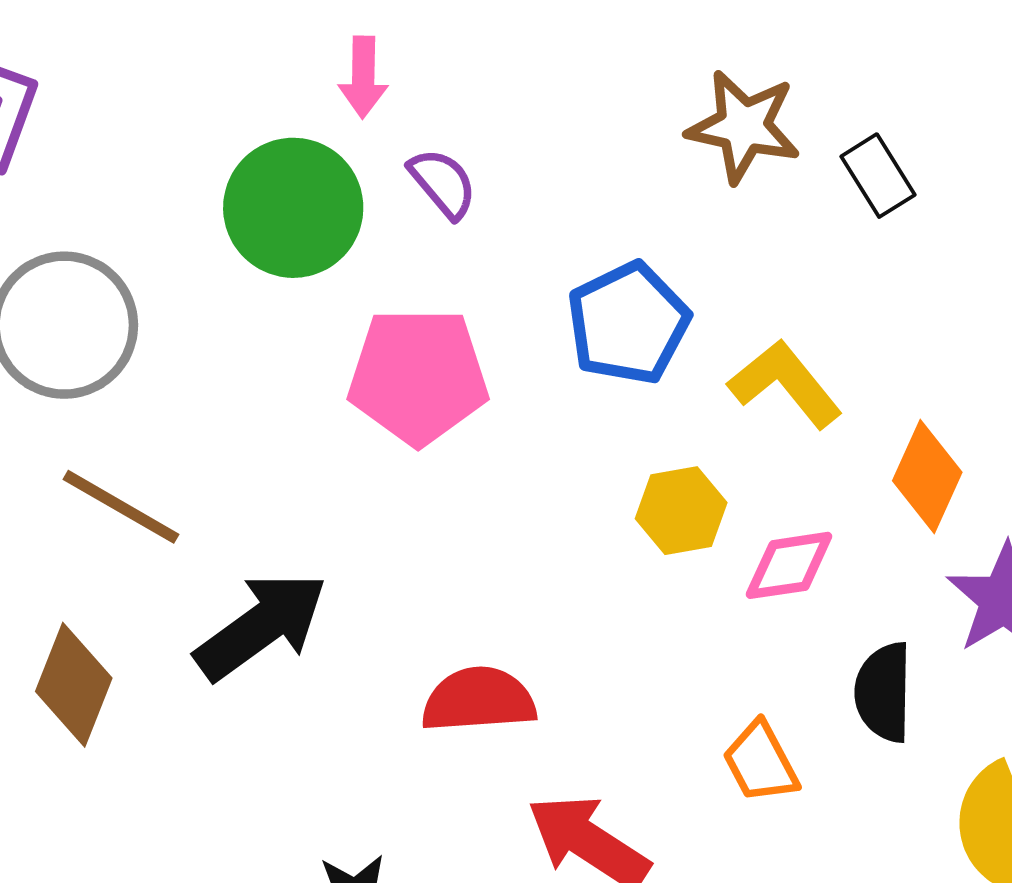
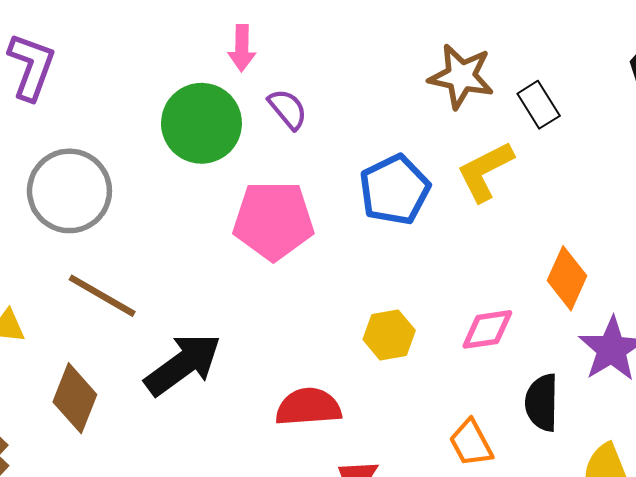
yellow L-shape: (785, 384) -> (485, 171), moved, turned -78
yellow hexagon: (681, 511) -> (389, 335), moved

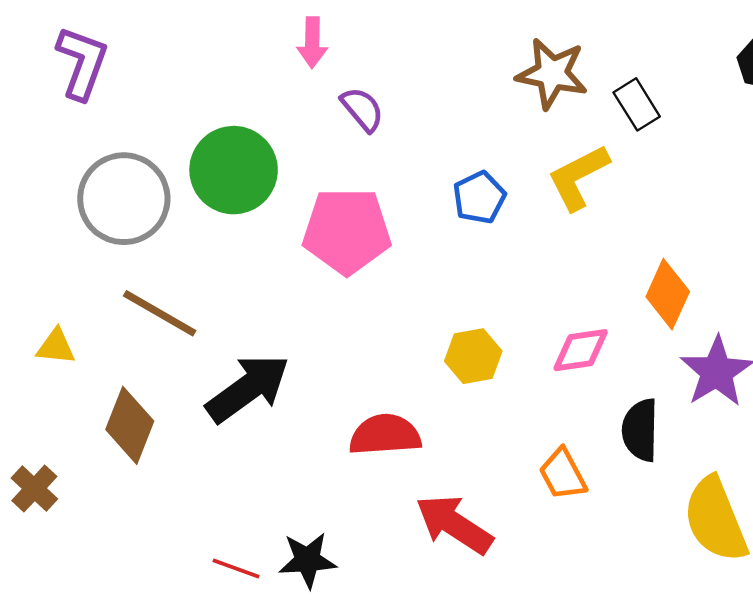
green circle: (201, 123) -> (234, 170), moved
blue pentagon: (395, 190) -> (479, 197), size x0.7

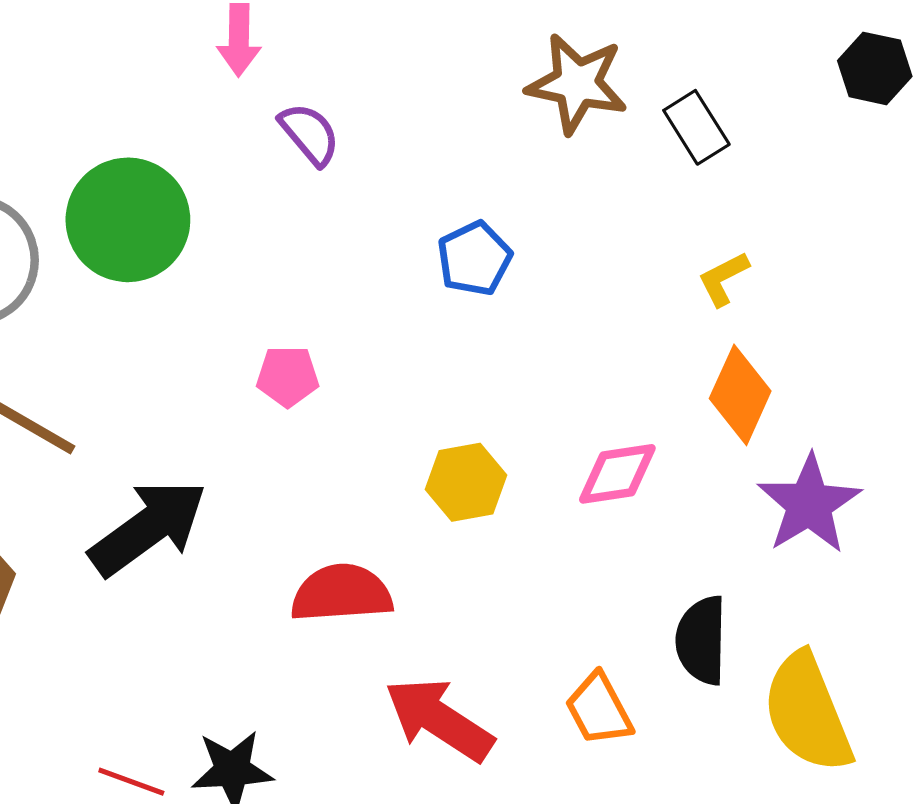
yellow L-shape: (578, 177) -> (723, 279), moved, size x0.6
pink pentagon: (347, 231) -> (288, 376), moved, size x0.5
black semicircle: (640, 430) -> (701, 640), moved
orange trapezoid: (563, 474) -> (599, 709), moved

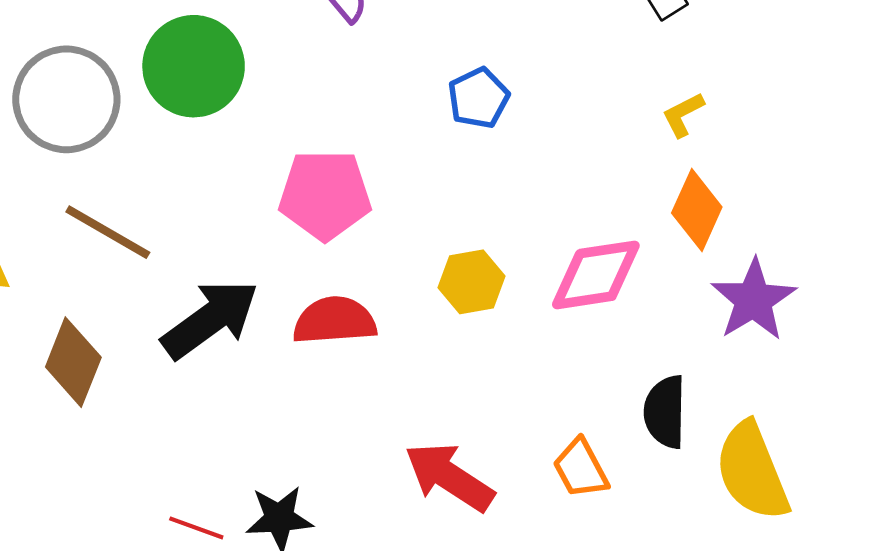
pink pentagon: (288, 376) -> (325, 195), size x1.8
pink diamond: (617, 474) -> (596, 275), size x1.4
red semicircle: (342, 593) -> (335, 321), moved

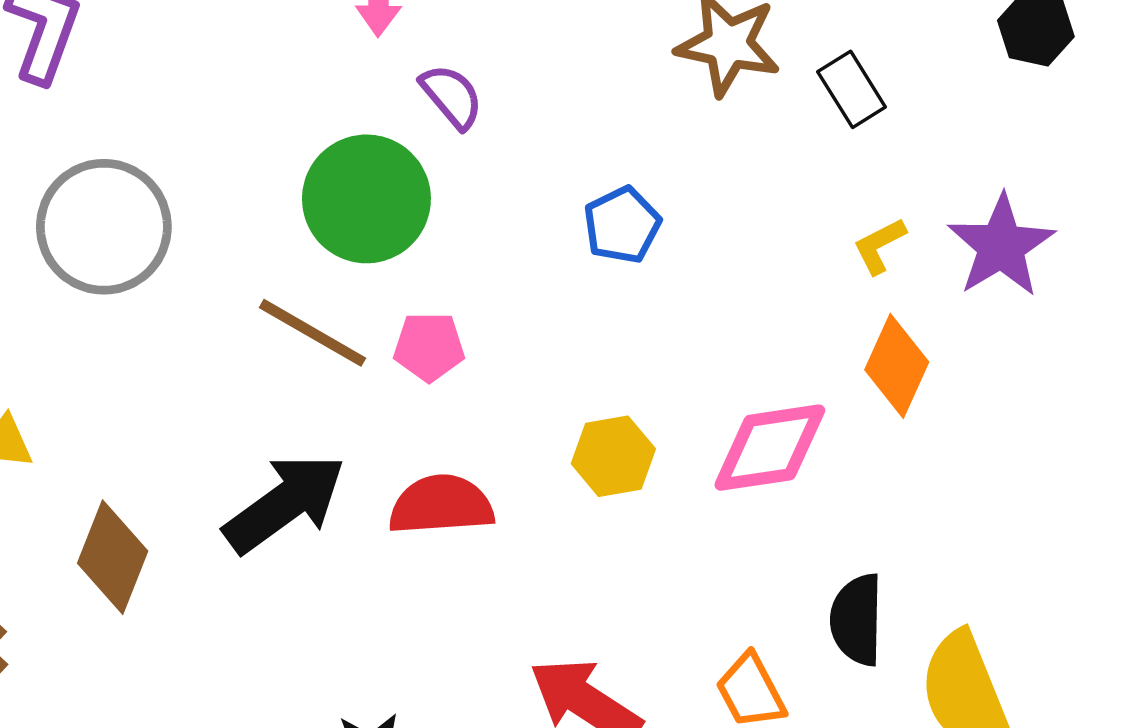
green circle: (194, 66) -> (366, 199), moved
pink pentagon: (325, 195) -> (429, 347), size x0.6
brown line: (108, 232) -> (313, 333), moved
purple star: (754, 300) -> (1001, 246), moved

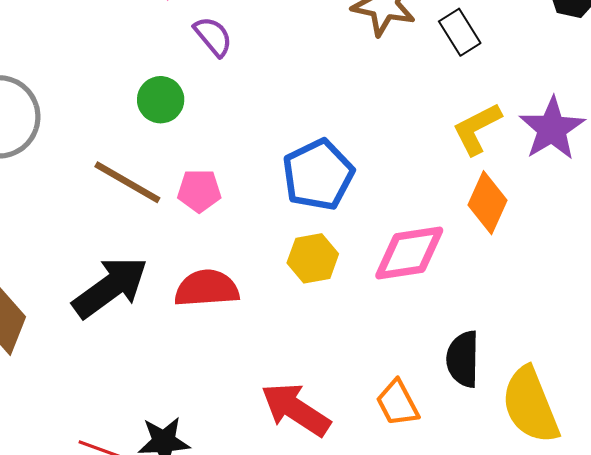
green circle: (366, 199) -> (161, 100), size x0.6
blue pentagon: (622, 225) -> (318, 175), moved, size x1.5
yellow L-shape: (879, 246) -> (477, 129), size x1.5

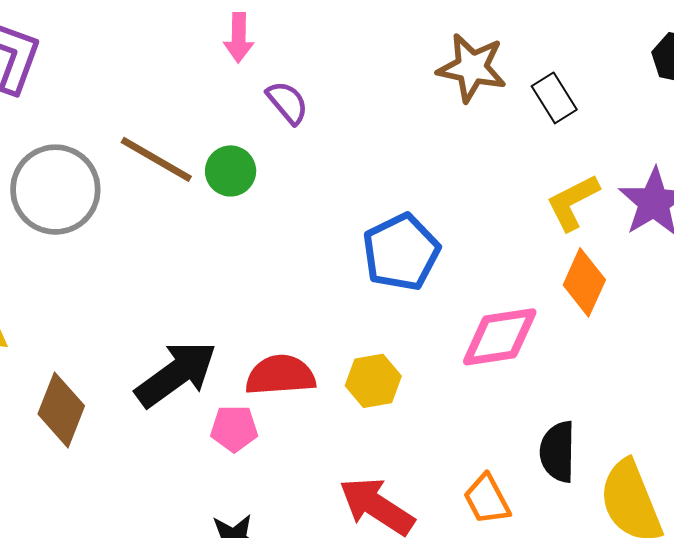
brown line: (127, 182) -> (156, 159), moved
pink pentagon: (199, 191) -> (234, 429), moved
yellow hexagon: (313, 258) -> (373, 381), moved

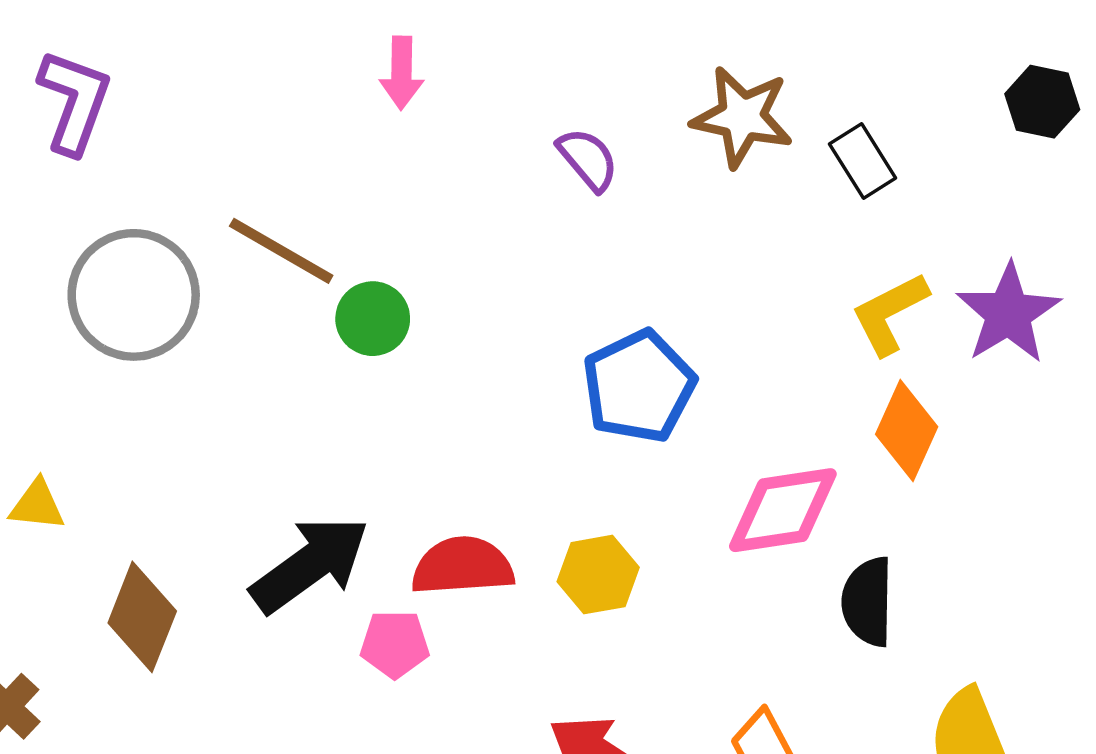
purple semicircle: (287, 103) -> (588, 159), moved
green circle: (231, 171) -> (373, 319), moved
black semicircle: (558, 452) -> (868, 602), moved

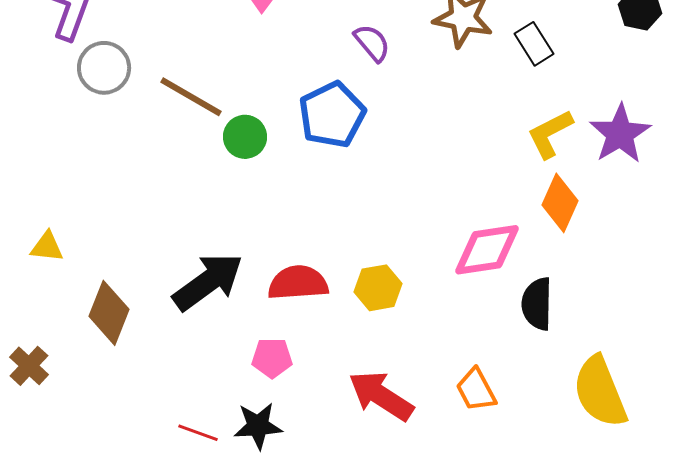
gray circle: (134, 295) -> (104, 68), moved, size x0.7
blue pentagon: (639, 386) -> (332, 115), moved
pink pentagon: (395, 644) -> (272, 358), moved

